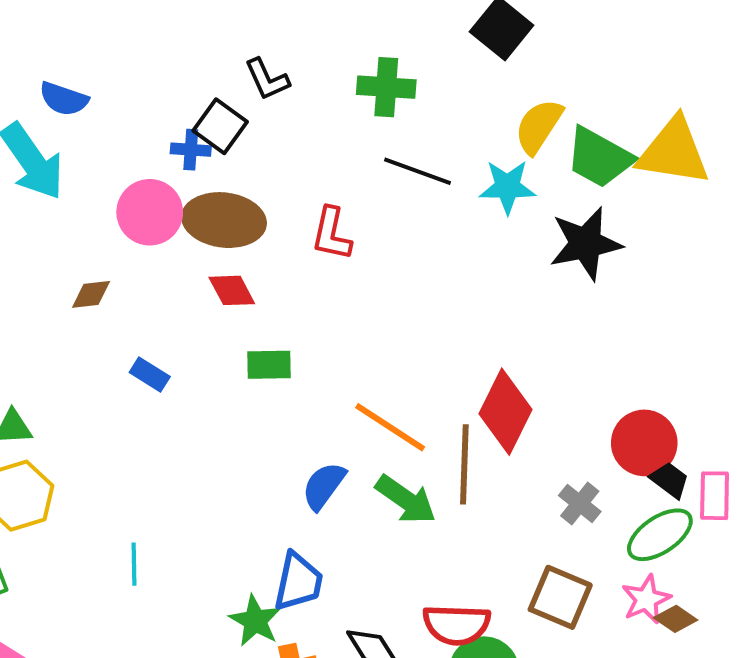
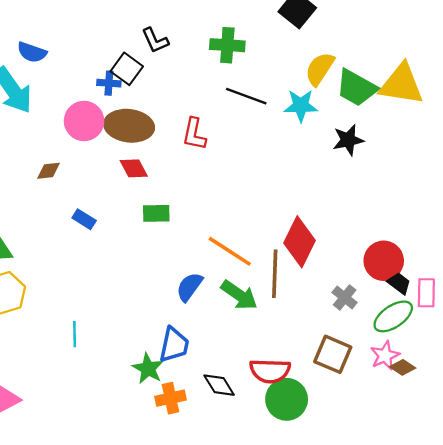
black star: (586, 244) -> (348, 140), size x0.7

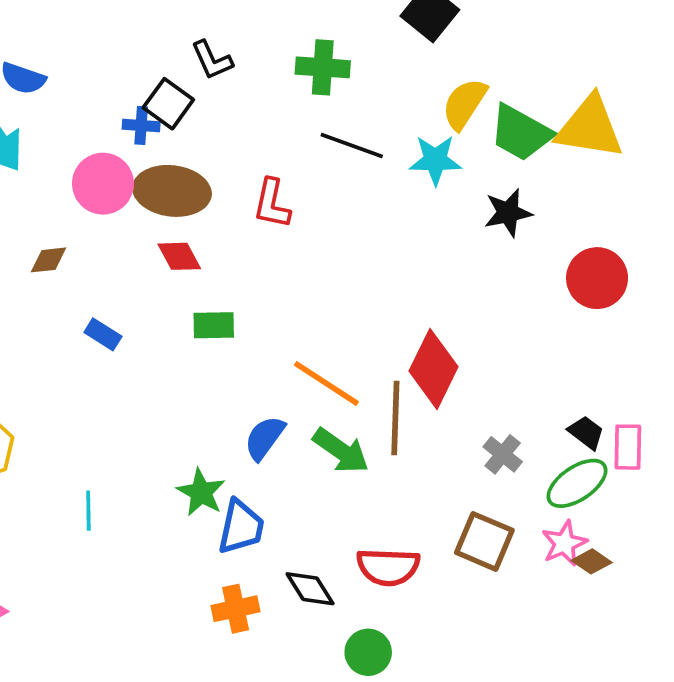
red circle: (384, 261) -> (597, 278), moved
green star: (148, 369) -> (201, 492), moved
green circle: (287, 399) -> (368, 652), moved, size x0.7

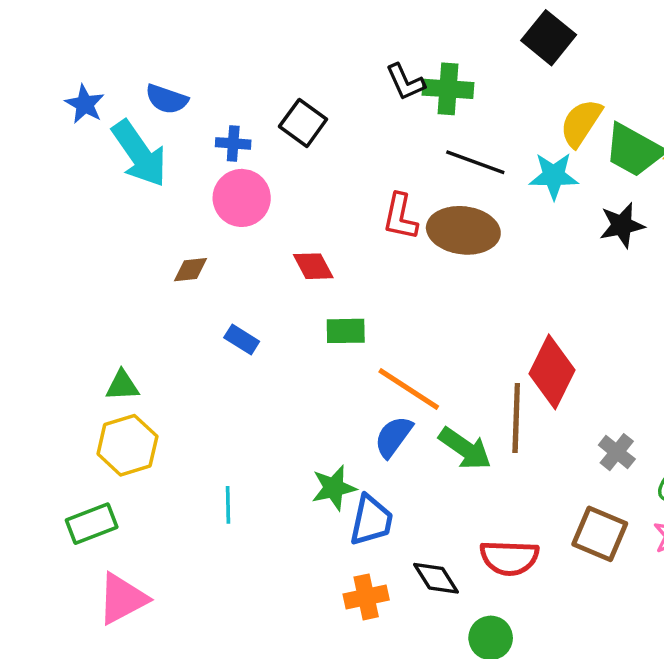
black L-shape: (212, 60) -> (405, 82), moved
blue cross: (141, 126) -> (233, 143), moved
brown ellipse: (172, 191) -> (463, 230), moved
orange line: (326, 383) -> (409, 389), moved
green star: (201, 492) -> (334, 488), turned 30

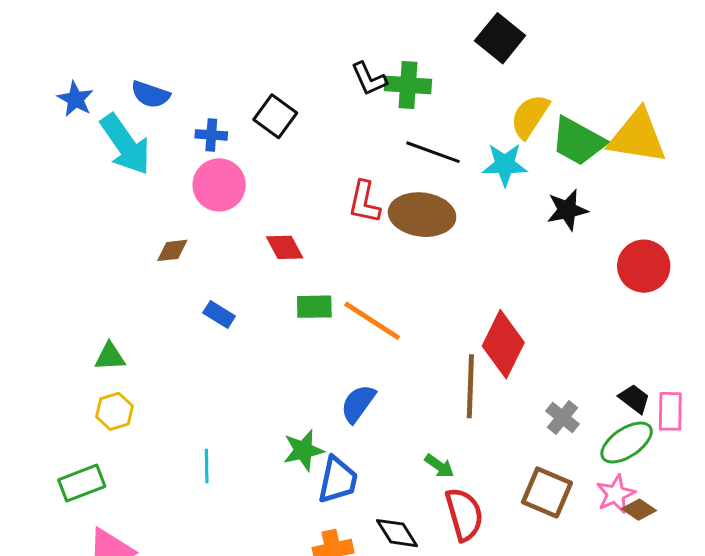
orange line: (409, 389) -> (372, 321), moved
yellow hexagon: (127, 445) -> (115, 411), size x0.7
green arrow: (465, 449) -> (439, 466), moved, size x0.6
red semicircle: (509, 558) -> (464, 514), turned -108

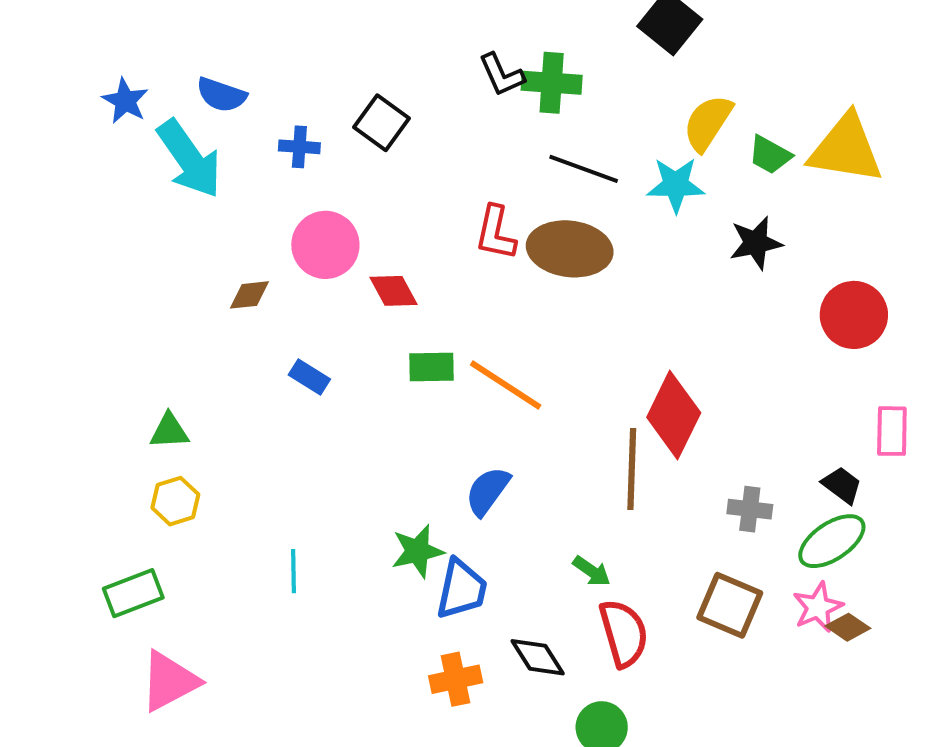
green trapezoid: (578, 141) -> (770, 155), size x0.6
pink circle: (219, 185) -> (325, 245), moved
pink rectangle: (670, 411) -> (892, 431), moved
gray cross: (563, 418) -> (750, 509), turned -32

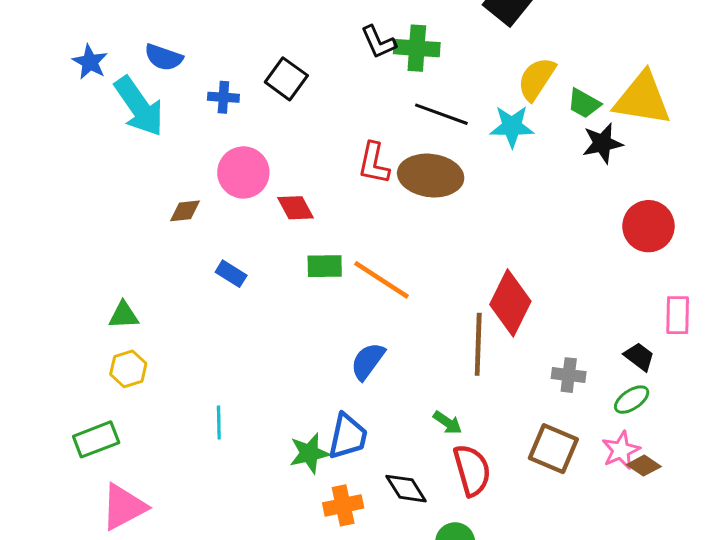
black star: (756, 243) -> (602, 143), moved
green ellipse: (832, 541) -> (632, 400), size x0.7
green star: (418, 551) -> (309, 453), moved

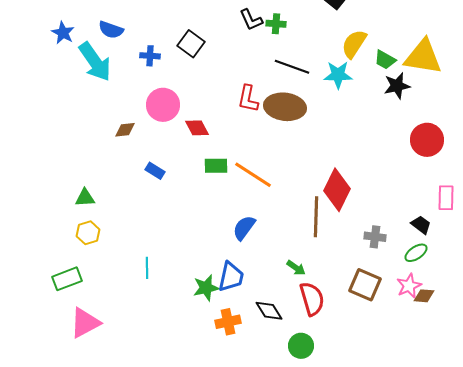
green cross: (417, 48) -> (276, 24), size x0.7
brown diamond: (644, 466) -> (424, 296), turned -30

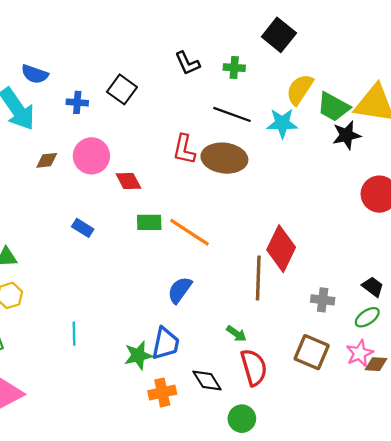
green cross: (276, 24) -> (234, 68), moved
green trapezoid: (385, 60) -> (333, 107), size x1.4
brown diamond: (125, 130) -> (47, 160), moved

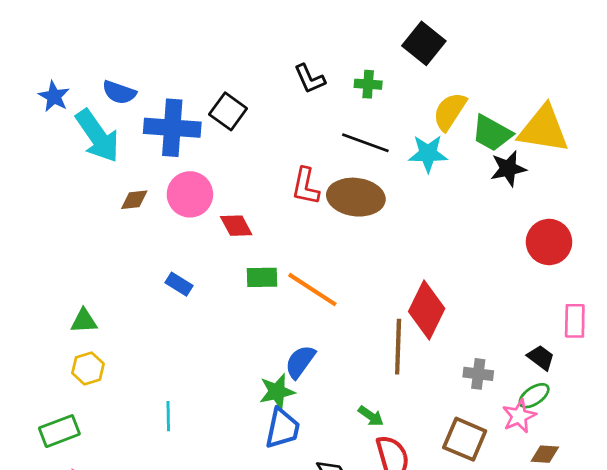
blue cross: (77, 102) -> (172, 128), size x2.0
pink star: (360, 353) -> (519, 416), moved
green star: (138, 355) -> (277, 392), moved

